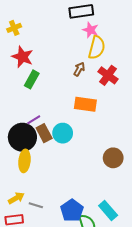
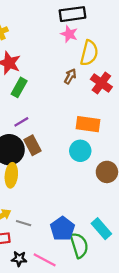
pink star: (90, 30) -> (69, 34), moved
orange rectangle: (85, 104) -> (88, 124), moved
purple line: (34, 120) -> (21, 122), moved
cyan circle: (63, 133) -> (80, 151), moved

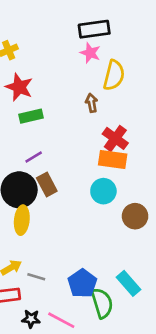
brown arrow: (70, 76) -> (92, 103), turned -40
red cross: (101, 83) -> (115, 138), moved
green rectangle: (19, 87) -> (31, 116), turned 48

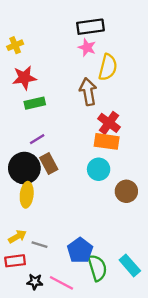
red star: (19, 87) -> (24, 78), turned -30
brown arrow: (92, 103) -> (88, 92), size x1.6
cyan rectangle: (128, 283) -> (130, 265), moved

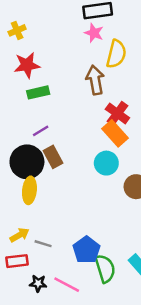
orange rectangle: (107, 141) -> (115, 133), turned 40

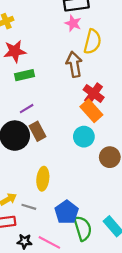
yellow ellipse: (29, 190) -> (43, 179), moved

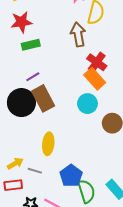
brown rectangle: (37, 131) -> (43, 98), size x1.4

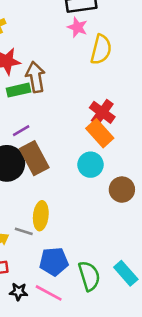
brown arrow: (78, 34) -> (36, 77), moved
gray line: (35, 171) -> (24, 231), moved
blue pentagon: (71, 176) -> (54, 261), moved, turned 30

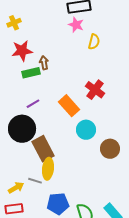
yellow semicircle: (101, 50) -> (94, 42), size x0.7
brown arrow: (36, 77) -> (44, 63), size x0.6
orange rectangle: (100, 133) -> (69, 106), moved
brown rectangle: (34, 158) -> (43, 149), moved

